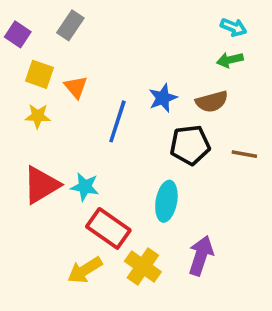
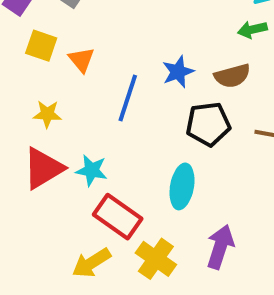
yellow star: (38, 116) -> (47, 114), moved

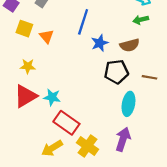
blue line: (128, 98) -> (83, 22), moved
cyan ellipse: (182, 186) -> (128, 104), moved

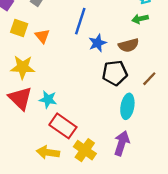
yellow star: (28, 66) -> (23, 67), size x1.5
brown line: (150, 77) -> (149, 79), turned -56
red triangle: (25, 96) -> (20, 98), turned -45
yellow arrow: (52, 148) -> (48, 152), turned 40

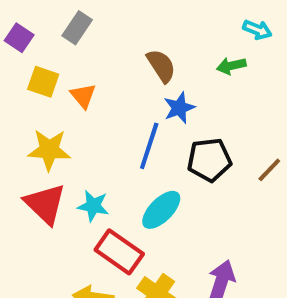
green arrow: (140, 19) -> (231, 66), moved
blue line: (80, 21) -> (149, 146), moved
brown semicircle: (129, 45) -> (161, 66), moved, turned -108
cyan ellipse: (127, 106) -> (161, 210), moved, turned 35

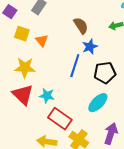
cyan ellipse: (161, 210) -> (98, 103), moved

